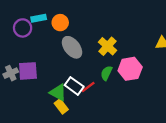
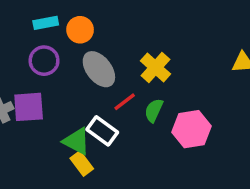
purple circle: (23, 28) -> (44, 61), moved
pink hexagon: (130, 69) -> (191, 129), moved
red line: (88, 87) -> (125, 102), moved

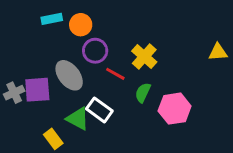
purple circle: (44, 61) -> (95, 51), moved
gray ellipse: (99, 69) -> (69, 75), moved
red line: (125, 102) -> (115, 74), moved, turned 66
yellow rectangle: (82, 163) -> (53, 139), moved

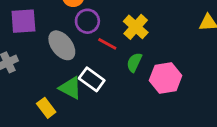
purple square: (37, 90) -> (23, 21), moved

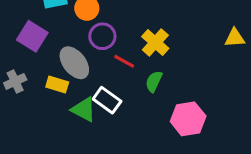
purple square: (23, 21) -> (32, 36), turned 36
pink hexagon: (166, 78) -> (188, 119), moved
yellow rectangle: (46, 108) -> (57, 85), moved, turned -36

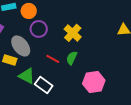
red line: (124, 61) -> (53, 59), moved
white rectangle: (107, 100) -> (44, 85), moved

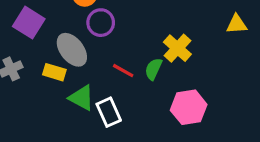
yellow cross: (73, 33) -> (177, 48), moved
white rectangle: (44, 85) -> (109, 112), turned 30

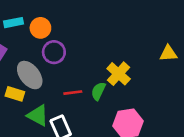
red line: (123, 71) -> (73, 93), turned -36

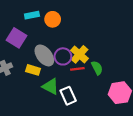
purple circle: (54, 52) -> (63, 56), moved
yellow cross: (119, 74) -> (79, 54), moved
green semicircle: (98, 91) -> (97, 68), turned 128

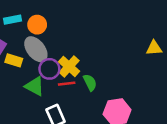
gray ellipse: (44, 55) -> (36, 49), moved
yellow rectangle: (33, 70) -> (14, 60), moved
green triangle: (51, 86) -> (35, 86), moved

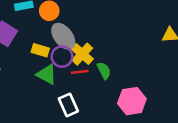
gray ellipse: (36, 49) -> (63, 36), moved
yellow rectangle: (14, 60) -> (40, 50), moved

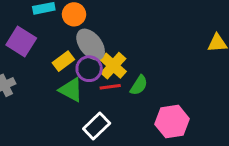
yellow rectangle: (40, 50) -> (63, 61), turned -54
green semicircle: (104, 71) -> (139, 85), turned 60
white rectangle: (68, 105) -> (97, 126), turned 70

